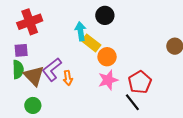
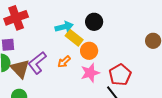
black circle: (105, 15) -> (94, 22), moved
cyan arrow: (81, 31) -> (64, 27), turned 84
orange arrow: (68, 78) -> (64, 62), moved, turned 56

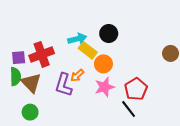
red cross: (16, 18) -> (42, 54), moved
purple L-shape: (37, 63) -> (64, 85), moved, turned -35

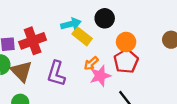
orange circle: (103, 64) -> (126, 42), moved
orange arrow: (77, 75) -> (91, 63), moved
red pentagon: (136, 89) -> (126, 61), moved

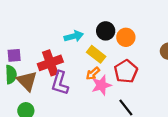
yellow rectangle: (82, 36) -> (96, 54), moved
red cross: (33, 41) -> (50, 63), moved
orange circle: (126, 42) -> (126, 37), moved

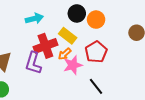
cyan arrow: (74, 36) -> (34, 19), moved
red cross: (50, 63) -> (45, 46), moved

